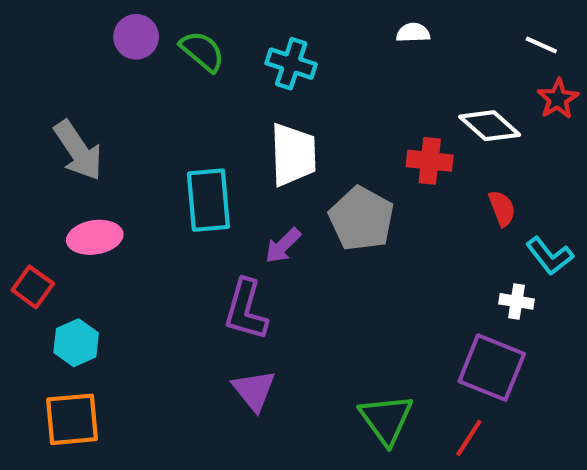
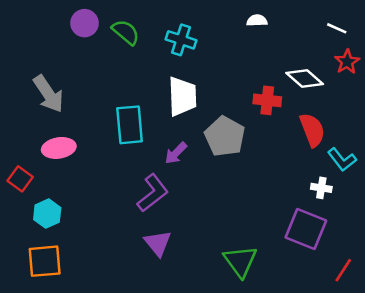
red semicircle: (502, 208) -> (312, 130), size x1.5
purple L-shape: (246, 310) -> (153, 193), turned -144
red line: (469, 438) -> (343, 270), moved

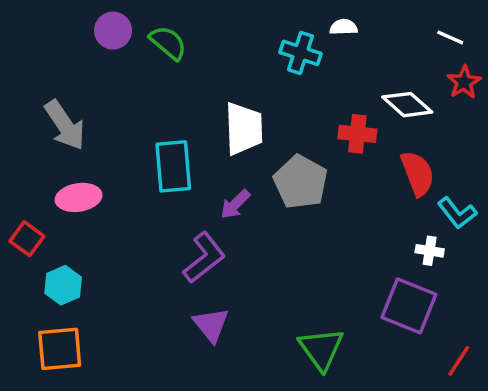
cyan cross: (181, 40) -> (301, 53), moved

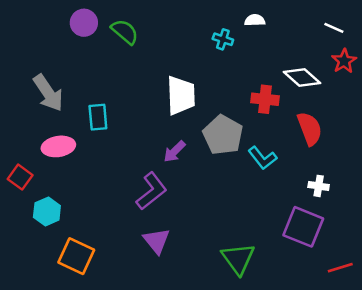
cyan cross: (301, 53) -> (223, 39), size x0.7
cyan rectangle: (173, 166) -> (98, 117), moved, size x0.7
cyan L-shape: (457, 213) -> (262, 158), moved
orange square: (60, 349) -> (76, 256), moved, turned 30
red line: (459, 361) -> (340, 268), turned 40

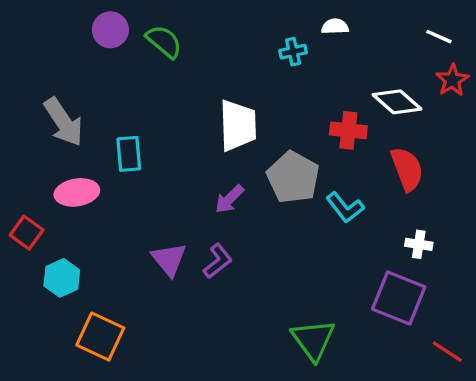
cyan cross: (223, 39) -> (293, 52), turned -30
purple L-shape: (151, 191) -> (218, 261), moved, size x0.7
purple triangle: (157, 241) -> (169, 259), moved
red line: (340, 268) -> (447, 352), turned 50

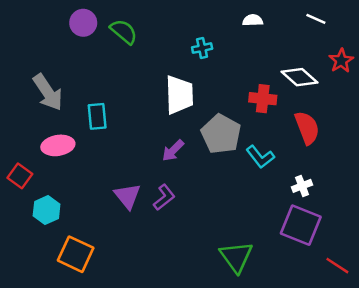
white line: (439, 37) -> (316, 19), moved
cyan cross: (293, 52) -> (202, 48), moved
white cross: (419, 244) -> (302, 186), moved, turned -30

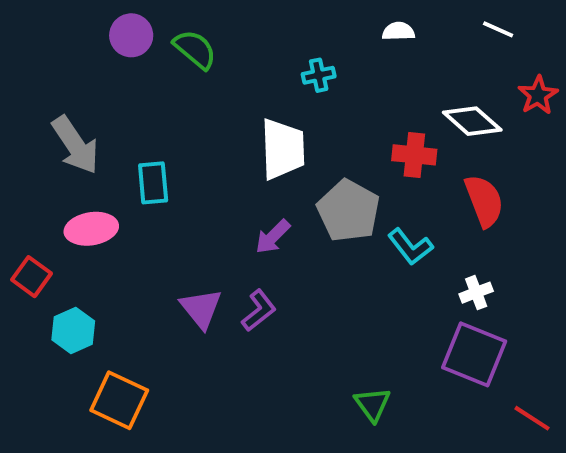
green triangle: (236, 257) -> (372, 404), size x0.7

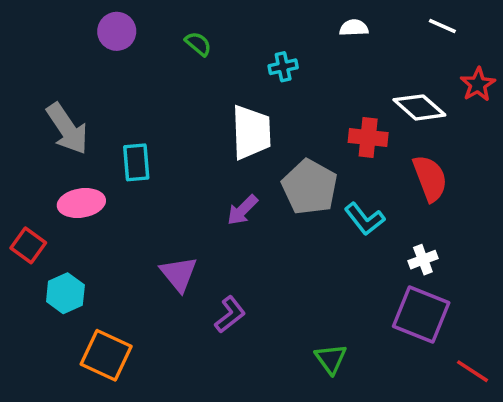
green semicircle: (195, 49) -> (198, 44), moved, size x0.7
purple L-shape: (259, 311) -> (230, 314), moved

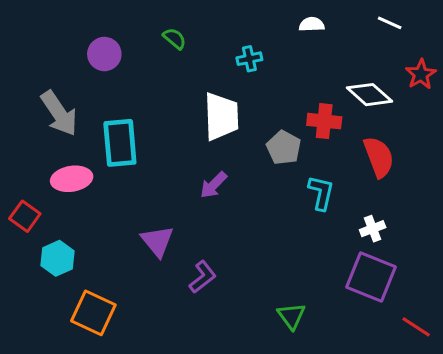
purple circle: (117, 31) -> (104, 54), moved
cyan rectangle: (136, 162) -> (120, 143), size x1.4
gray pentagon: (310, 187) -> (284, 148), moved, size x0.7
cyan L-shape: (365, 219) -> (321, 193), turned -129

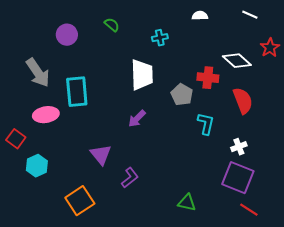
orange square: (93, 313) -> (80, 201), moved, turned 32
green triangle: (291, 316) -> (187, 203), turned -42
red line: (416, 327) -> (249, 210), moved

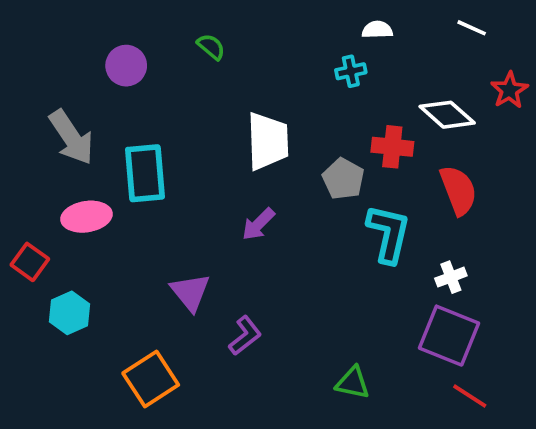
cyan cross: (160, 38) -> (351, 71), moved
cyan L-shape: (206, 124) -> (389, 234), size x1.4

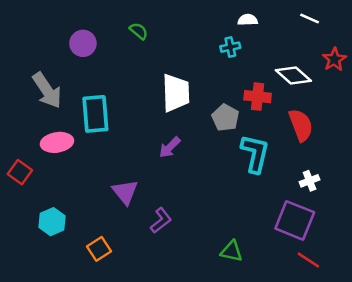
white cross: (451, 277) -> (310, 181), moved
cyan hexagon: (70, 313) -> (52, 222), moved
orange square: (151, 379) -> (99, 249), size x0.7

